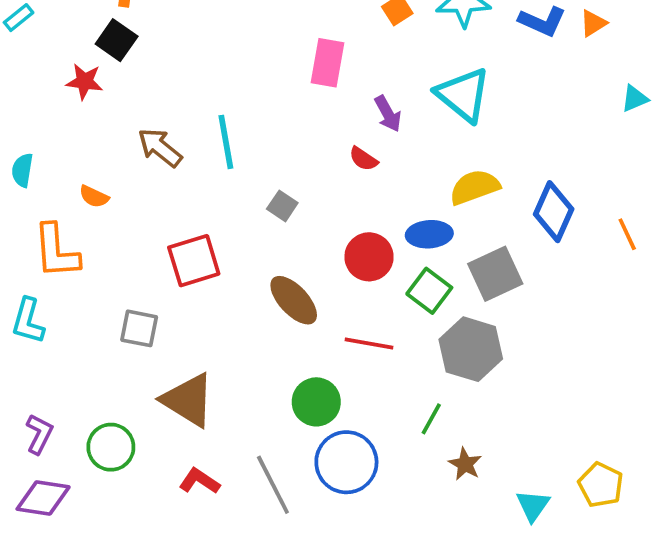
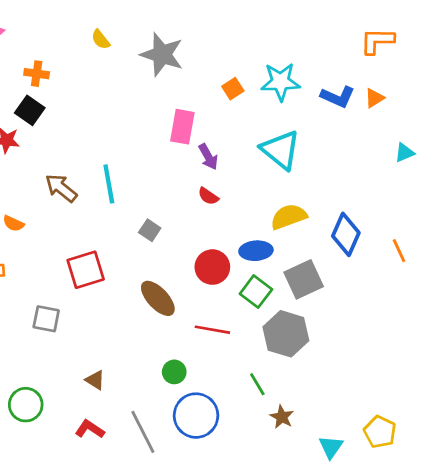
purple arrow: (388, 114) -> (208, 157), moved
brown triangle: (188, 400) -> (95, 380), moved, size x0.5
green circle: (316, 402) -> (174, 372), size x0.7
green line: (431, 419) -> (257, 384), turned -60

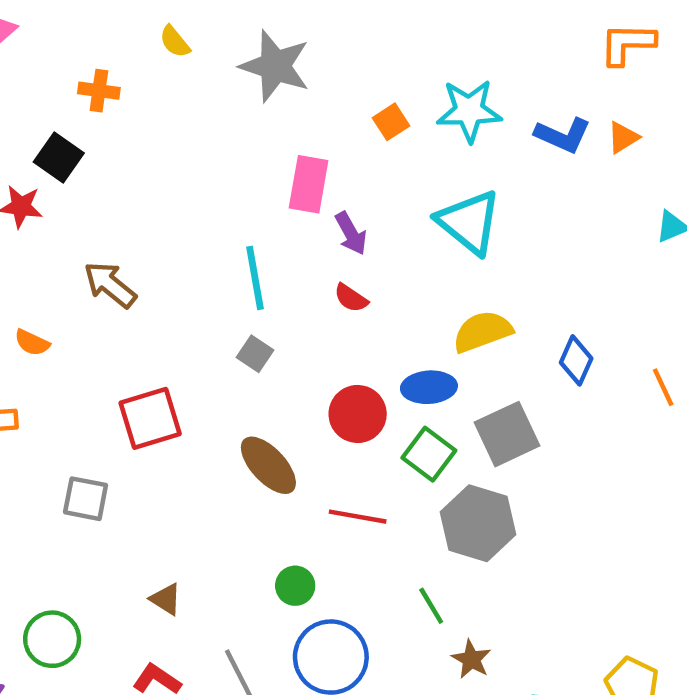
orange cross: (37, 74) -> (99, 91), moved
cyan line: (109, 184) -> (255, 278), moved
blue diamond: (346, 234) -> (576, 360), size x0.7

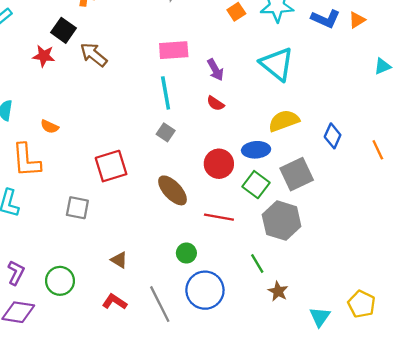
pink rectangle: (309, 184) -> (174, 50), moved, turned 76
brown arrow: (110, 285) -> (94, 55), moved

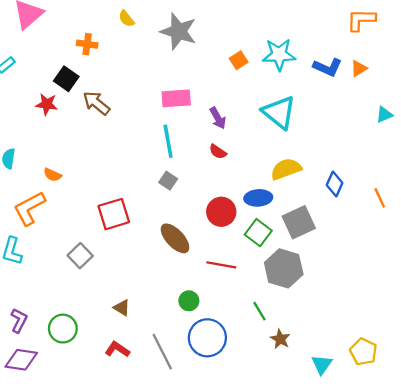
orange L-shape: (26, 160) -> (29, 208), turned 66
gray square: (77, 208) -> (80, 256), turned 35

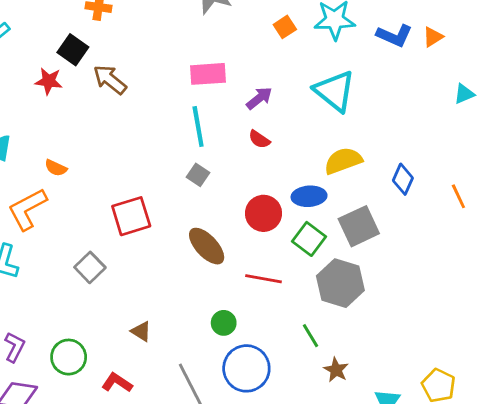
purple arrow: (218, 118) -> (259, 98), turned -100
red L-shape: (117, 349) -> (117, 383), moved

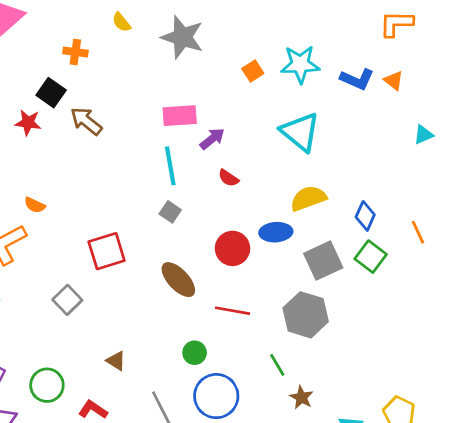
orange triangle: (433, 37) -> (394, 80), turned -50
purple arrow: (259, 98) -> (212, 139), moved
green square: (309, 239) -> (371, 257), moved

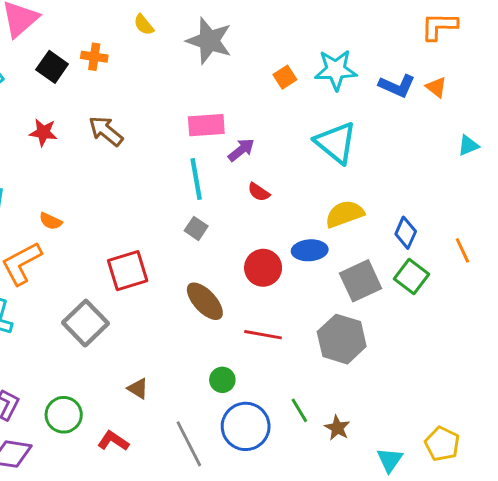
black square: (51, 93) -> (52, 67), moved
gray square: (67, 300) -> (86, 323), size x1.4
green line: (277, 365) -> (299, 410), moved

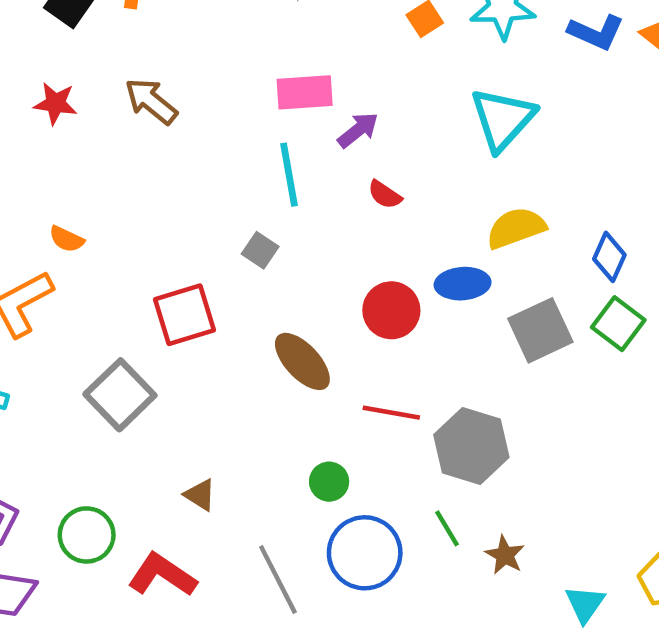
cyan triangle: (336, 143) -> (503, 119), turned 33
gray square: (196, 228) -> (260, 250), moved
gray hexagon: (342, 339) -> (471, 446), moved
red L-shape: (113, 441) -> (162, 575), size x1.4

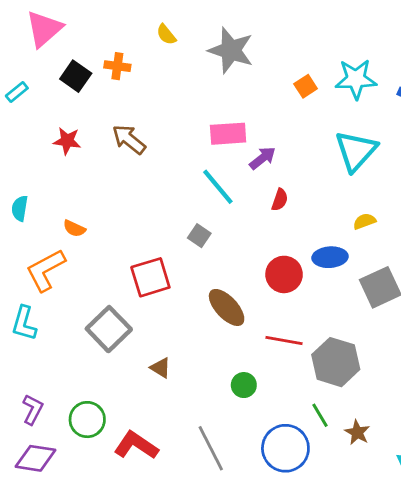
cyan line: (289, 175) -> (218, 187), turned -30
red semicircle: (385, 195) -> (280, 200), turned -105
yellow semicircle: (516, 228) -> (364, 221), size x0.6
brown triangle: (200, 495) -> (160, 368), moved
blue circle: (365, 553) -> (285, 448), moved

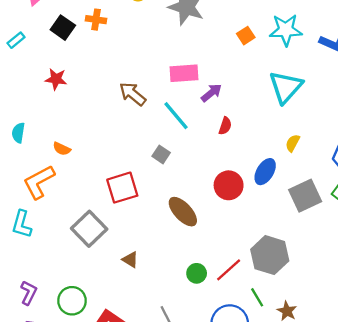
brown arrow: (129, 139) -> (133, 94), moved
yellow semicircle: (364, 221) -> (293, 143), turned -42
blue ellipse: (330, 257) -> (265, 172), turned -55
red line: (284, 341) -> (229, 270), moved, turned -52

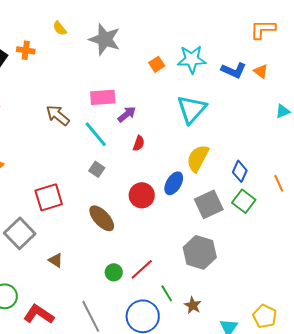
yellow semicircle: (293, 143) -> (198, 158), size x1.8
gray square: (161, 154) -> (97, 169), moved
gray hexagon: (270, 255) -> (200, 252), moved

